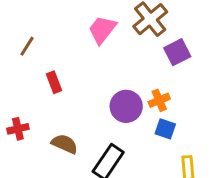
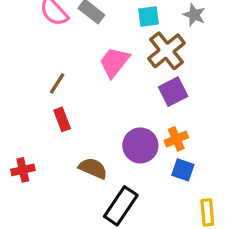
brown line: (27, 46) -> (57, 83), moved
purple square: (177, 52) -> (173, 92), moved
brown semicircle: (65, 144) -> (93, 168), moved

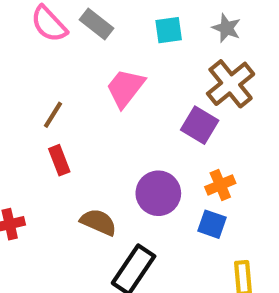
brown cross: (166, 51) -> (231, 84), moved
purple square: (173, 92) -> (200, 125), turned -32
orange cross: (176, 139) -> (220, 185), moved

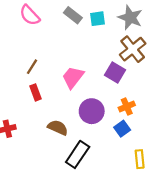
gray rectangle: (96, 24) -> (73, 15), moved
gray star: (226, 28) -> (130, 18), size x1.5
pink trapezoid: (125, 88) -> (73, 77), moved
blue square: (212, 224) -> (122, 129), turned 35

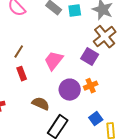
orange cross: (127, 106) -> (91, 86), moved
blue square: (122, 129) -> (96, 119), moved

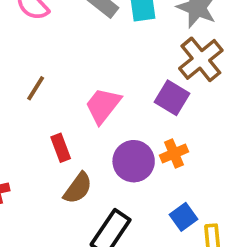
red rectangle: (22, 74) -> (61, 148), moved
brown semicircle: (41, 104) -> (78, 188), turned 102

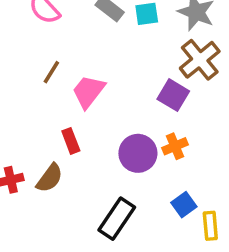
brown line: (36, 88) -> (51, 72), moved
pink trapezoid: (103, 105) -> (88, 92), moved
brown semicircle: (78, 188) -> (50, 178), moved

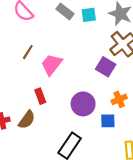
orange cross: (175, 146) -> (119, 99), moved
blue square: (184, 205) -> (108, 121), moved, turned 35

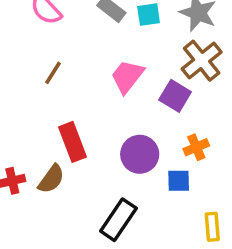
pink trapezoid: (52, 64) -> (127, 76), moved
red rectangle: (40, 96) -> (72, 142), size x1.5

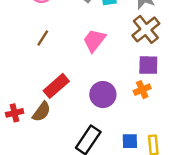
purple square: (175, 96) -> (148, 65), moved, turned -30
red rectangle: (72, 142) -> (56, 86), turned 70
blue square: (179, 181) -> (130, 141), moved

